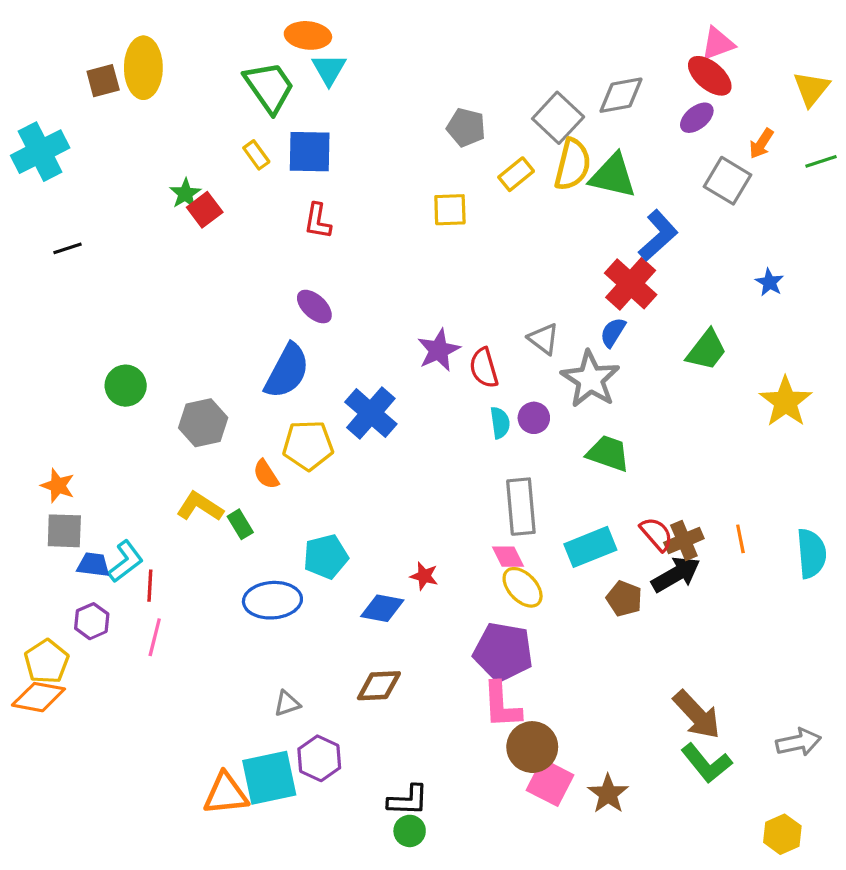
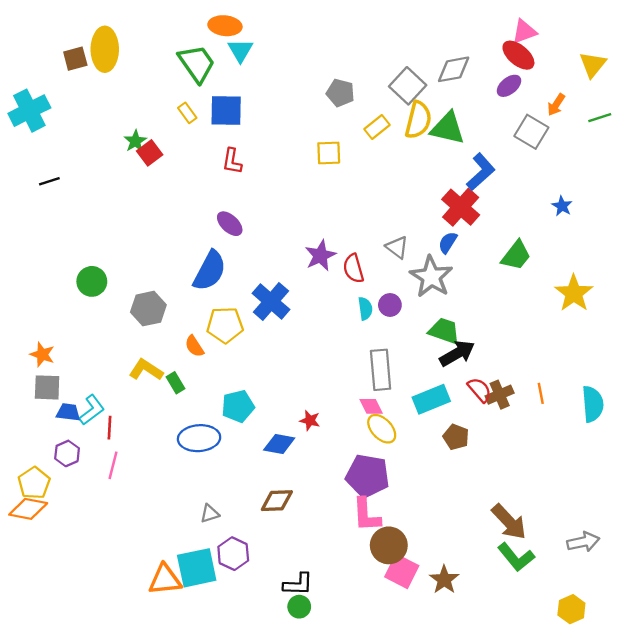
black arrow: (676, 574) -> (457, 353), moved

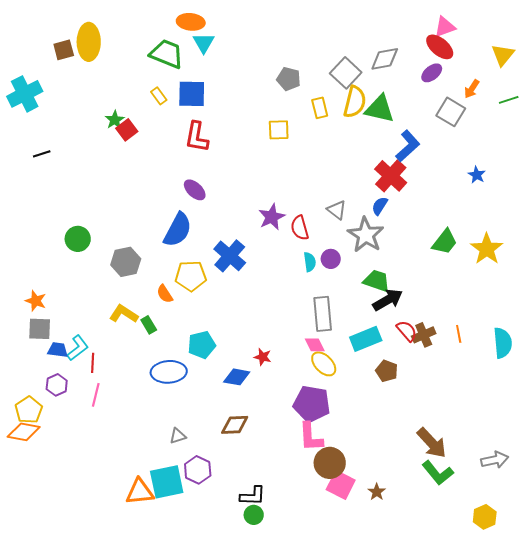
green trapezoid: (197, 63) -> (167, 54), turned -33
yellow rectangle: (377, 127) -> (320, 108), turned -65
red L-shape: (232, 161) -> (197, 137), size x1.4
green trapezoid: (516, 255) -> (445, 242), moved
brown star: (444, 580) -> (377, 492), size x0.7

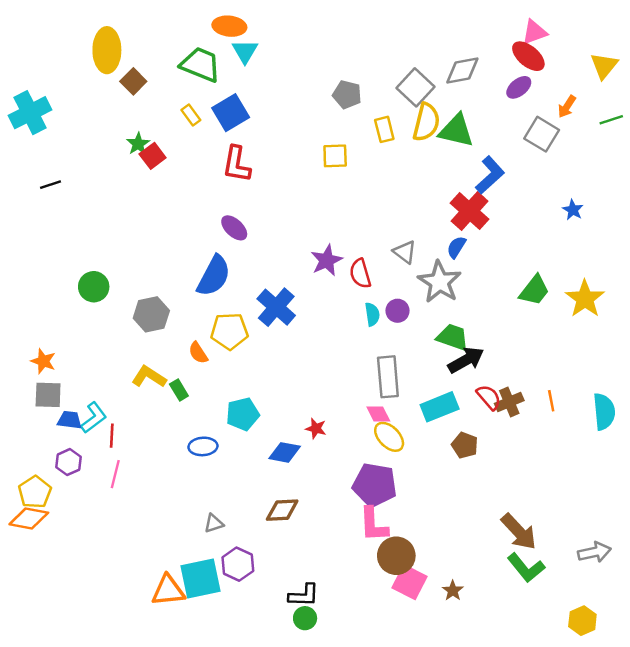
brown square: (64, 50) -> (133, 81), moved, turned -30
blue square: (192, 94) -> (231, 113), turned -32
blue ellipse: (169, 372) -> (203, 446), size x0.7

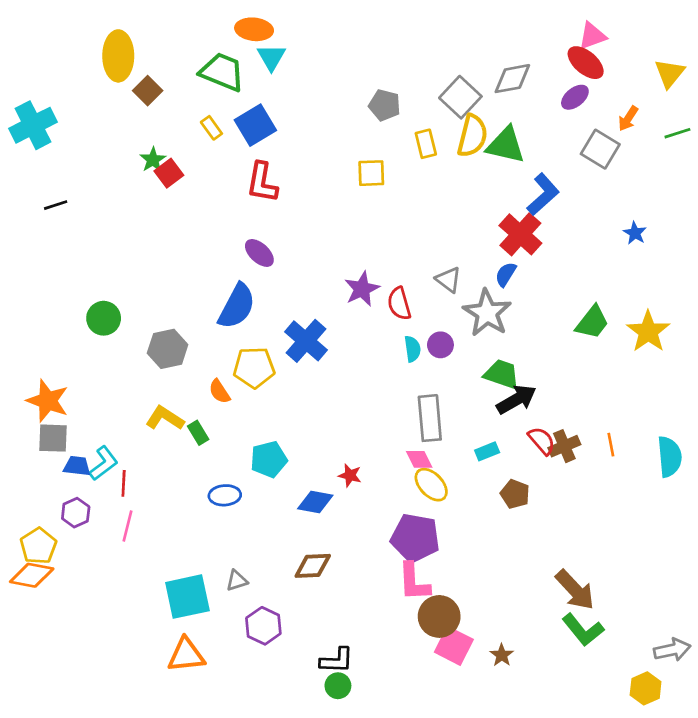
orange star: (43, 361) -> (48, 401), size x1.5
cyan rectangle: (440, 407) -> (487, 451), size x0.6
gray arrow: (594, 552) -> (672, 650), moved
cyan square: (201, 579) -> (187, 597), moved

